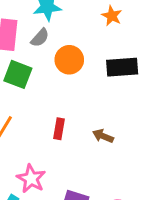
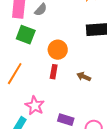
orange circle: (69, 60) -> (58, 50), moved

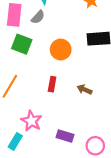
orange circle: (58, 50) -> (61, 50), moved

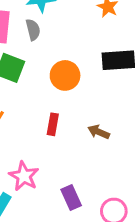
gray semicircle: (38, 17) -> (33, 30), turned -56
purple rectangle: (65, 136) -> (71, 197), turned 49

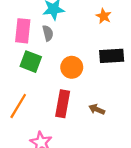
red rectangle: (53, 124) -> (63, 104), size x1.6

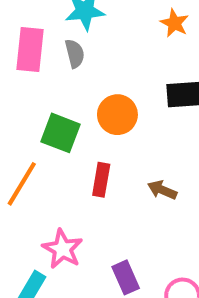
green square: (31, 62) -> (60, 133), moved
red rectangle: (63, 104) -> (101, 180), size x0.7

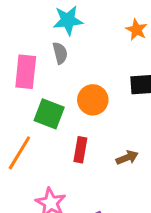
pink rectangle: (30, 50) -> (26, 72), moved
brown arrow: (162, 190) -> (127, 158), turned 135

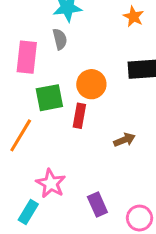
green square: (49, 114) -> (49, 98), turned -32
red rectangle: (80, 150) -> (79, 116), moved

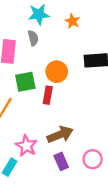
orange star: (133, 17) -> (72, 21), moved
brown arrow: (124, 140) -> (60, 134), moved, size x1.6
pink circle: (140, 218) -> (93, 159), moved

